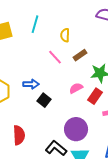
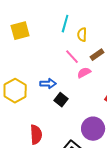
cyan line: (35, 24) -> (65, 24), moved
pink semicircle: (76, 88) -> (84, 73), moved

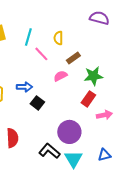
cyan line: (65, 24) -> (28, 37), moved
pink line: (72, 57) -> (41, 54), moved

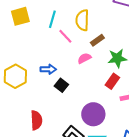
yellow semicircle: (58, 38) -> (82, 20), size x1.5

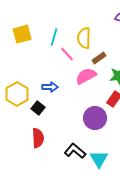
pink semicircle: (84, 58) -> (86, 76), size x1.5
black square: (61, 85) -> (38, 108), moved
purple circle: (93, 114) -> (95, 118), moved

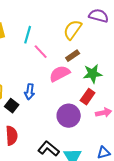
yellow semicircle: (84, 38) -> (73, 30), moved, turned 35
blue arrow: (50, 87) -> (30, 92), moved, turned 98

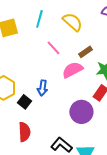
yellow semicircle: (73, 30) -> (72, 22), moved, turned 95
cyan line: (28, 35) -> (39, 19), moved

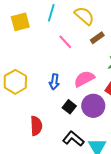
brown rectangle: (85, 52) -> (97, 38), moved
pink semicircle: (72, 70) -> (84, 79), moved
black square: (24, 102) -> (69, 107), moved

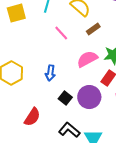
pink semicircle: (84, 79) -> (87, 59), moved
red semicircle: (36, 126) -> (32, 117), turned 36

